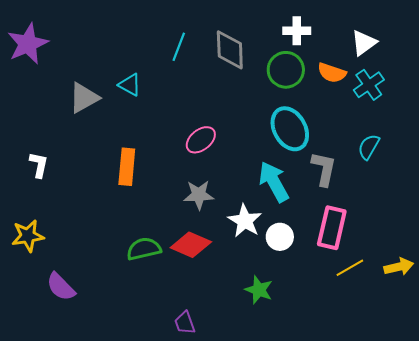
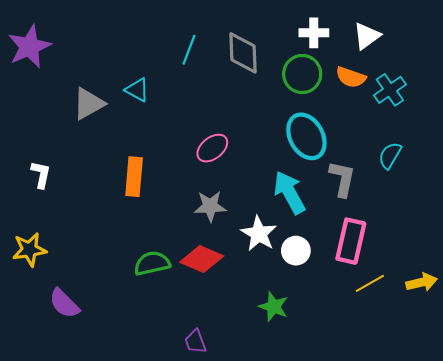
white triangle: (364, 43) -> (367, 36), moved

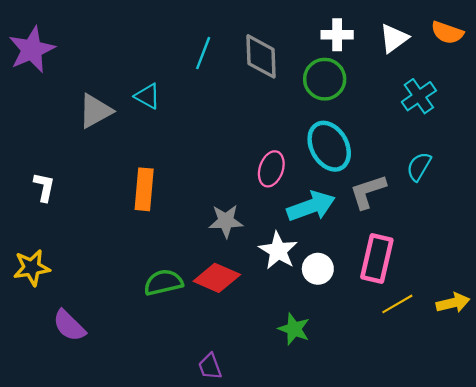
orange semicircle: (351, 77) -> (447, 33), moved
pink ellipse: (212, 148) -> (271, 169), moved, turned -32
gray L-shape: (342, 179) -> (368, 192), turned -120
cyan arrow: (289, 192) -> (311, 206), turned 99

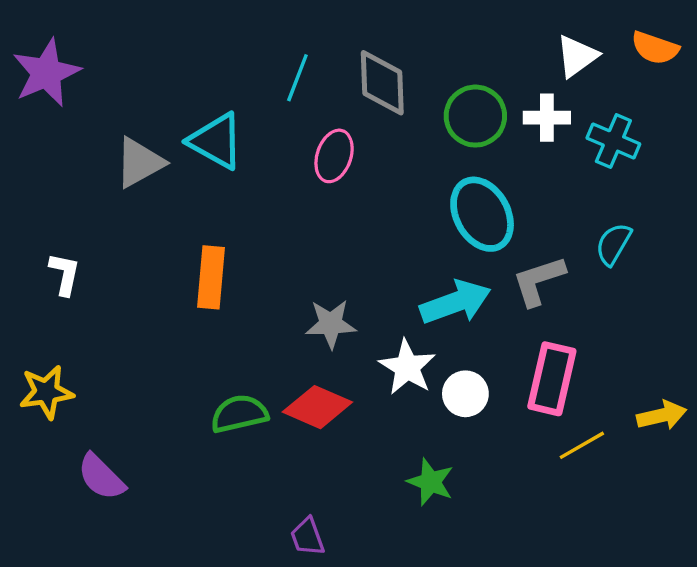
white cross: (337, 35) -> (547, 118), moved
cyan triangle: (147, 96) -> (216, 141), size x1.5
cyan cross: (419, 96) -> (613, 141), turned -32
pink ellipse: (271, 169) -> (334, 156), moved
yellow arrow: (453, 303) -> (662, 415), moved

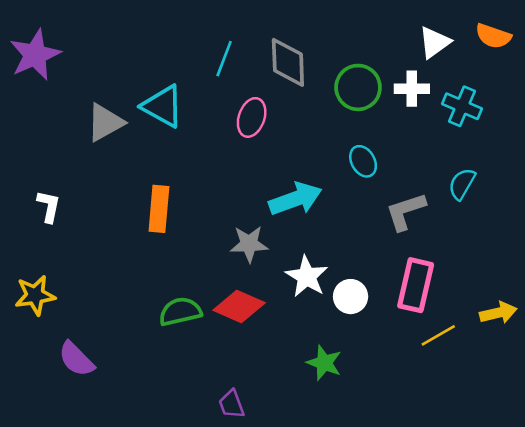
cyan ellipse: (482, 214) -> (363, 161), size x0.6
cyan arrow: (455, 302) -> (295, 199), moved

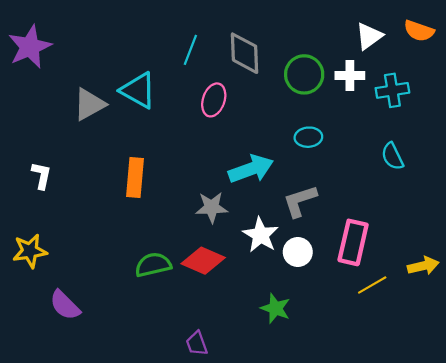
cyan cross: (462, 106) -> (392, 90), turned -32
cyan ellipse: (363, 161) -> (308, 137), turned -65
cyan semicircle: (462, 184) -> (392, 156), turned -56
gray L-shape: (406, 211) -> (300, 201), moved

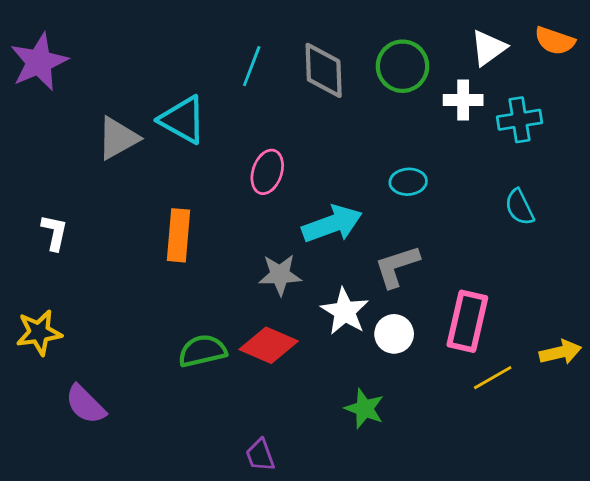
green circle: (304, 74) -> (403, 66), moved
pink ellipse: (214, 100) -> (267, 172), moved

